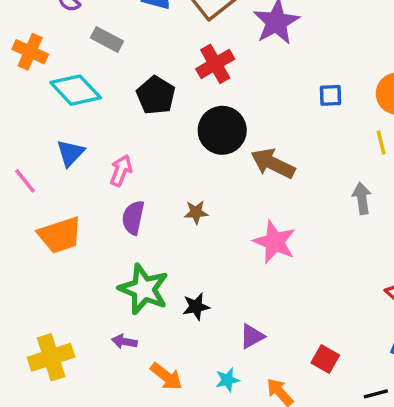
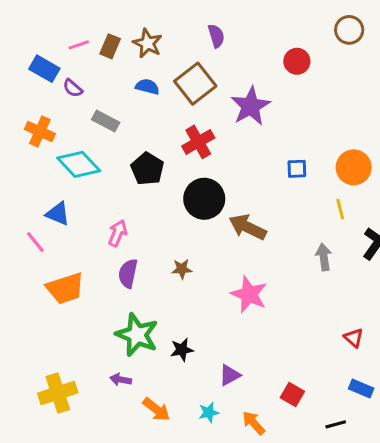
blue triangle: (70, 153) -> (58, 214), moved, turned -50

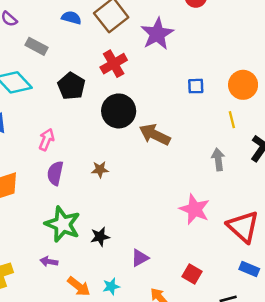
pink star: (249, 294) -> (195, 209), moved
red triangle: (354, 338) -> (243, 227), size x2.0
cyan star: (209, 412) -> (111, 286), moved

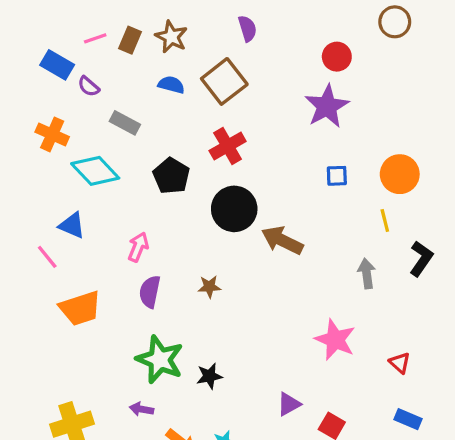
purple star: (157, 34) -> (327, 106), moved
red triangle: (243, 227) -> (400, 363), size x0.5
purple triangle: (140, 258) -> (289, 404), moved

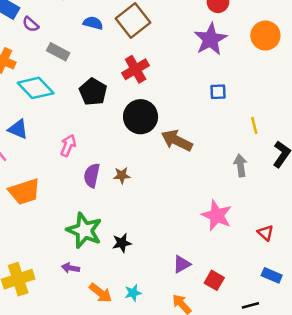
orange circle: (400, 174) -> (265, 36), moved
purple semicircle: (150, 292) -> (92, 175), moved

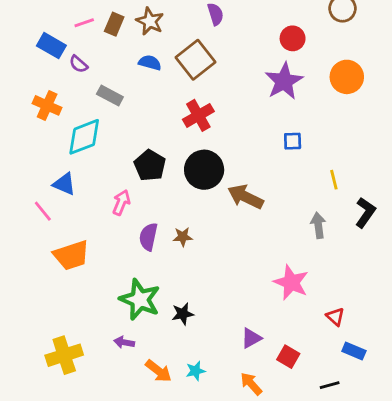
cyan diamond: (36, 88) -> (84, 137), turned -68
black pentagon: (93, 92) -> (150, 165), moved
red triangle: (265, 233) -> (335, 317), moved

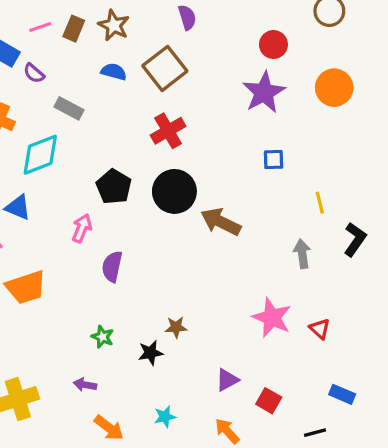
brown star: (183, 237) -> (176, 327), moved
green star: (140, 300) -> (103, 337), size x0.5
red triangle: (335, 317) -> (320, 329), moved
orange arrow: (158, 371) -> (109, 428), moved

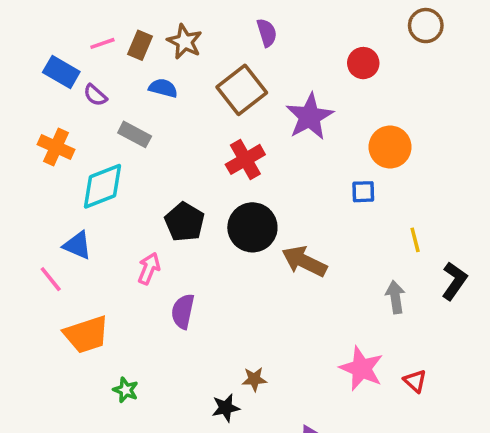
blue semicircle: (114, 72) -> (163, 88), moved
orange circle: (334, 88) -> (390, 147), moved
purple star: (264, 92) -> (310, 117), moved
green star: (103, 337) -> (126, 390), moved

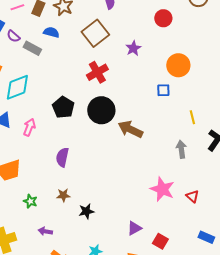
purple star: (310, 117) -> (133, 48), size x0.6
gray rectangle: (135, 134) -> (32, 48), moved
pink arrow: (149, 268) -> (29, 127), moved
brown star: (254, 379) -> (63, 195), moved

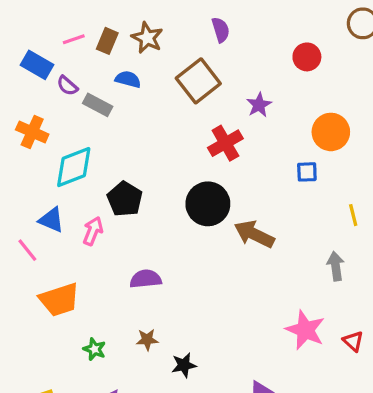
red cross: (97, 72) -> (225, 143), moved
black pentagon: (63, 107) -> (125, 199), moved
purple semicircle: (62, 157) -> (146, 279), turned 72

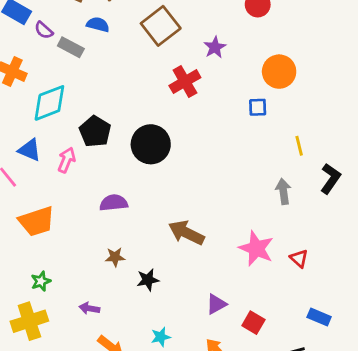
black circle: (208, 204) -> (151, 144), moved
brown arrow: (254, 234) -> (186, 233), moved
green star: (94, 349) -> (41, 281), moved, turned 30

